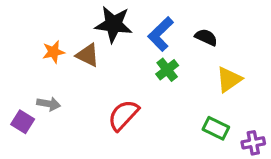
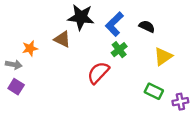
orange star: (53, 52) -> (30, 48), moved
gray arrow: (49, 104) -> (14, 65), moved
red semicircle: (123, 115) -> (98, 73), moved

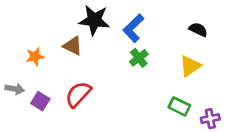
black semicircle: (147, 26) -> (198, 30), moved
gray arrow: (14, 65) -> (15, 89), moved
red semicircle: (98, 73) -> (78, 94), moved
purple square: (16, 87) -> (40, 101), moved

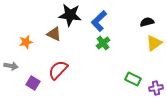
black semicircle: (198, 30) -> (147, 22), turned -40
yellow triangle: (190, 66) -> (154, 43), moved
purple square: (40, 101) -> (33, 83), moved

